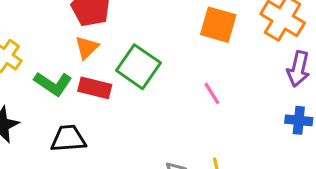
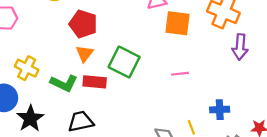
pink line: (212, 93) -> (180, 74), turned -56
blue cross: (299, 120) -> (220, 110), moved

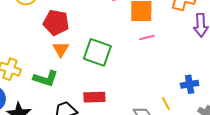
pink line: (180, 74) -> (147, 38), moved
red rectangle: (95, 82) -> (94, 97), moved

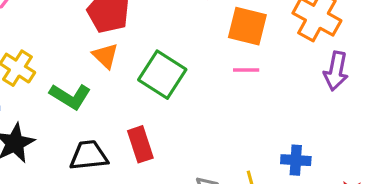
orange triangle: (61, 49) -> (105, 56), turned -30
red rectangle: (94, 97) -> (140, 144), turned 60

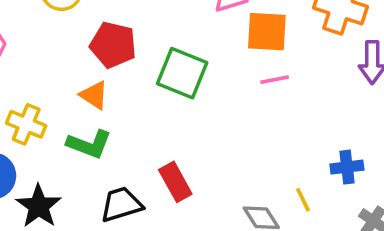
orange triangle: (105, 56) -> (94, 95), moved
green square: (162, 75) -> (182, 73), moved

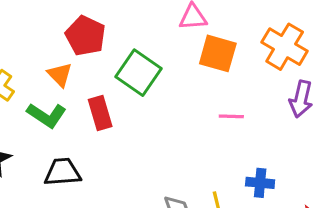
pink line: (275, 80) -> (231, 116), moved
red rectangle: (175, 182) -> (100, 113), moved

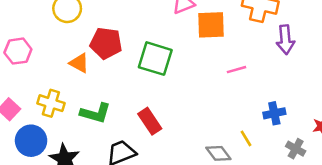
orange triangle: (60, 75) -> (79, 63), moved
red rectangle: (100, 113) -> (150, 121), moved

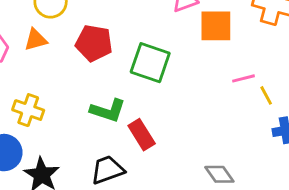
orange triangle: (79, 63) -> (36, 40), moved, turned -45
green L-shape: (95, 113) -> (108, 110), moved
yellow line: (246, 138) -> (266, 95), moved

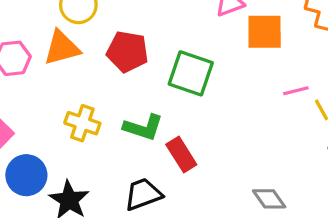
orange triangle: (36, 40) -> (62, 48), size x1.4
yellow cross: (28, 110) -> (82, 123), moved

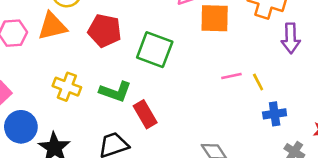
pink line: (296, 91) -> (231, 76), moved

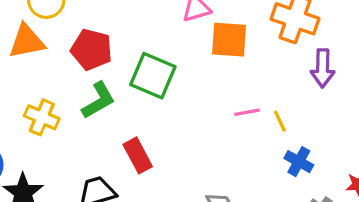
green L-shape: (115, 92) -> (98, 100), moved, turned -52
blue cross: (275, 114) -> (299, 162), turned 35

